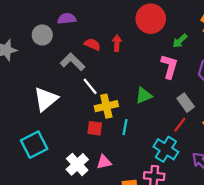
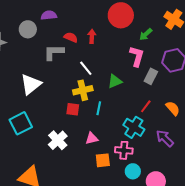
gray L-shape: (73, 62) -> (54, 52), turned -45
white line: (90, 86) -> (86, 68), moved
gray rectangle: (186, 103) -> (151, 76), moved, turned 63
pink triangle: (104, 162) -> (92, 138), moved

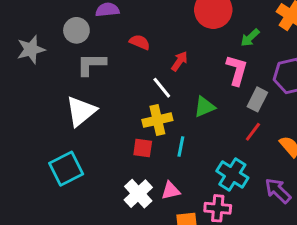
red arrow: (92, 36) -> (179, 61), moved, turned 32
gray L-shape: (54, 52) -> (91, 64), moved
red line: (146, 106) -> (253, 132), moved
white cross: (58, 140) -> (138, 194), moved

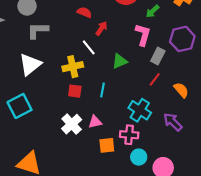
red semicircle: (140, 42) -> (84, 12), moved
yellow cross: (157, 120) -> (73, 67), moved

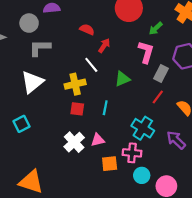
cyan square: (20, 106) -> (22, 124), size x0.7

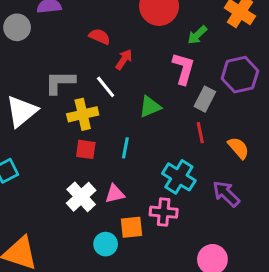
gray L-shape: (40, 48) -> (60, 82), moved
red line: (158, 97) -> (200, 133), turned -48
cyan circle: (142, 175) -> (106, 244), moved

